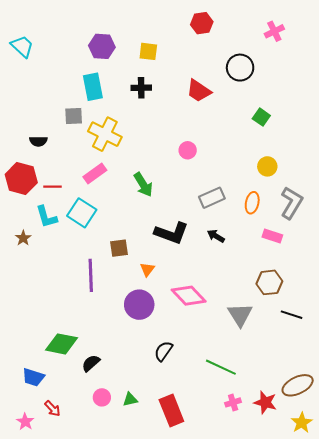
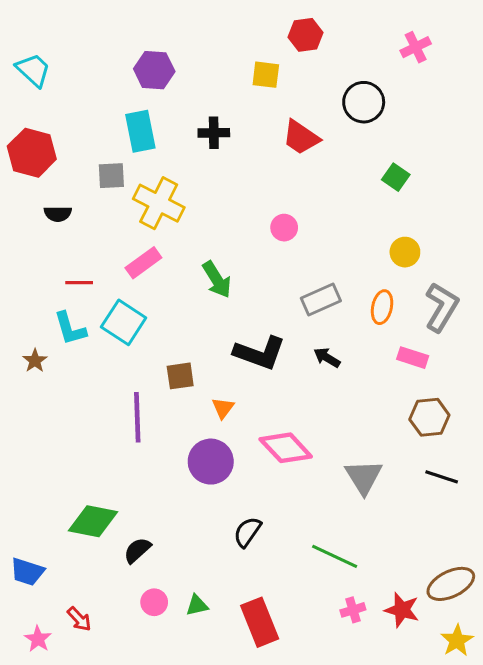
yellow square: (148, 51) -> (266, 75), moved
red hexagon: (21, 179) -> (32, 153), moved
brown hexagon: (269, 282) -> (429, 417), moved
blue trapezoid: (33, 377) -> (27, 572), moved

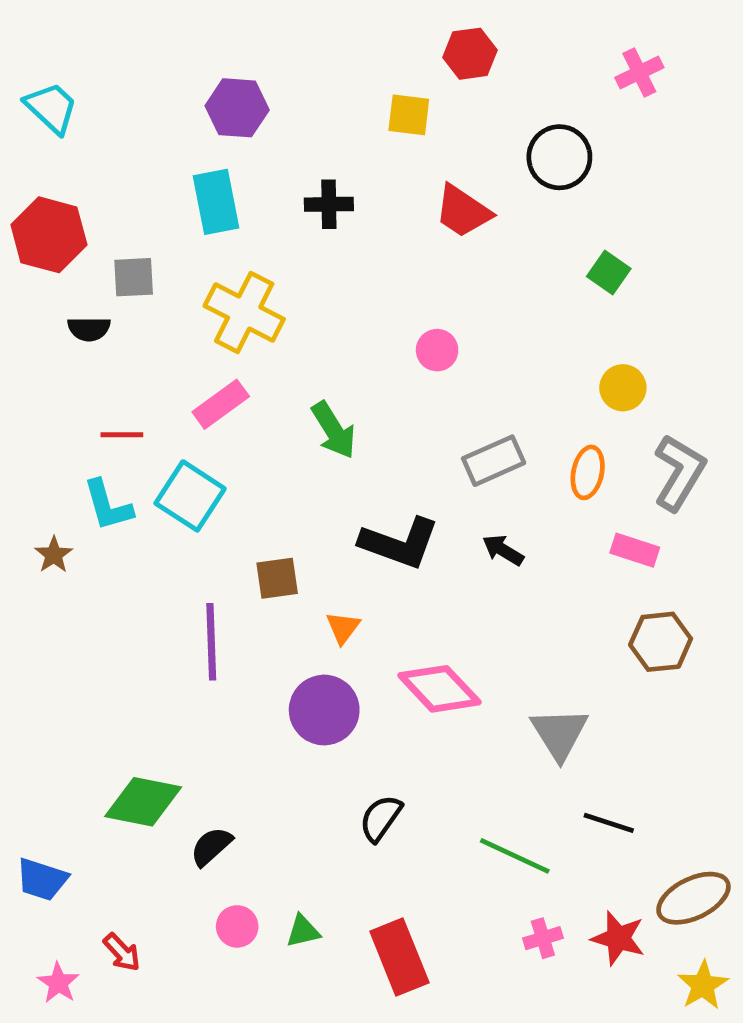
gray square: (111, 176) -> (134, 277), moved
black line: (442, 477) -> (609, 823), moved

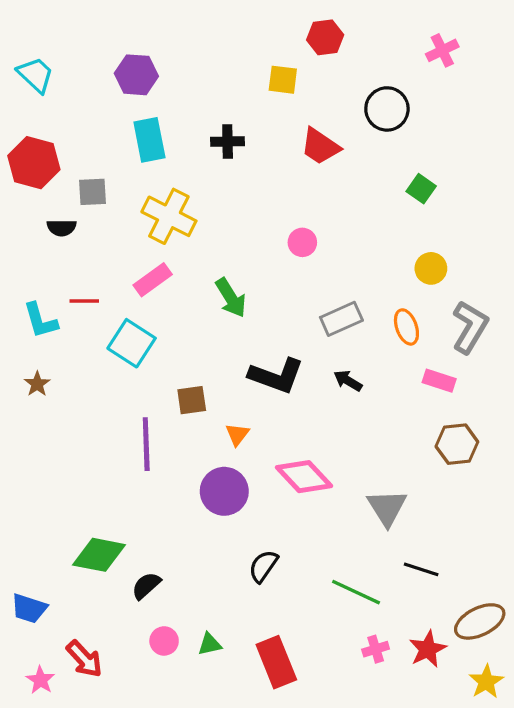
purple hexagon: (237, 108) -> (136, 75), moved
orange ellipse: (588, 472) -> (406, 327), turned -32
cyan L-shape: (108, 505) -> (40, 320), moved
red star: (618, 938) -> (428, 649), turned 30
red arrow: (122, 952) -> (84, 659), size x1.4

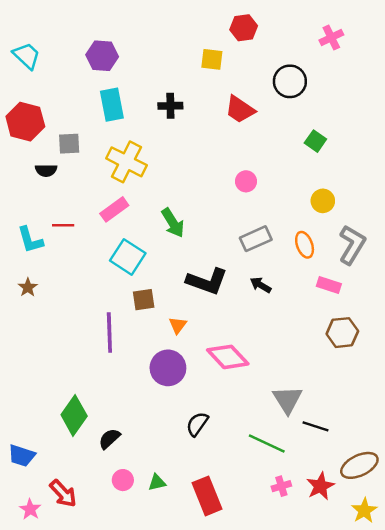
pink circle: (302, 242) -> (246, 181), moved
cyan square: (132, 343) -> (128, 257), moved
gray triangle: (387, 508) -> (287, 400), moved
green diamond: (99, 555) -> (74, 415), turned -66

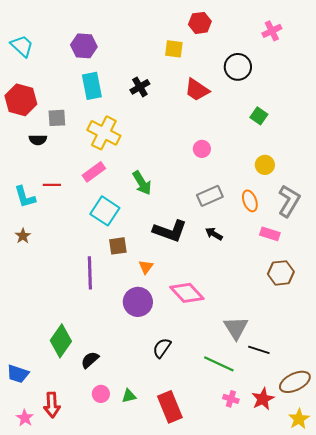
black cross: (170, 106) -> (140, 87), turned -30
pink cross: (281, 486) -> (231, 399), turned 35
red arrow: (63, 493) -> (52, 405), turned 40

